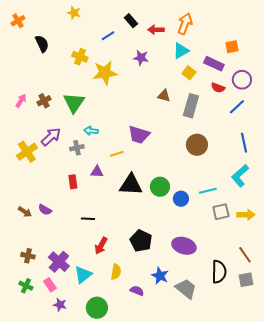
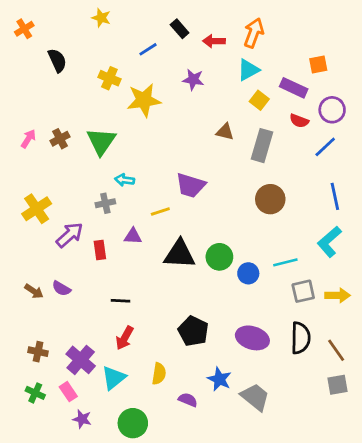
purple arrow: (51, 137) -> (70, 235), moved
red arrow: (101, 246) -> (125, 338), moved
black semicircle: (219, 272) -> (300, 338), moved

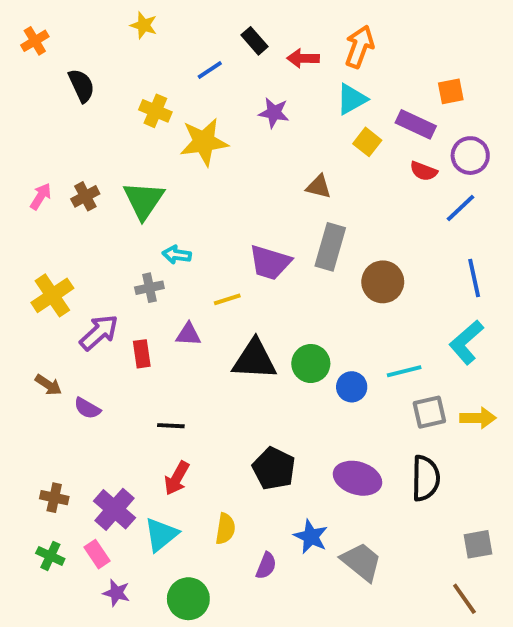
gray rectangle: (262, 146) -> (330, 247), moved
brown arrow: (34, 291) -> (48, 385), moved
brown line: (336, 350) -> (464, 599), moved
purple semicircle: (188, 400) -> (266, 566), turned 90

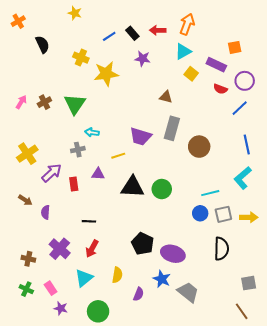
black rectangle: (254, 41) -> (132, 33), moved
blue circle: (352, 387) -> (200, 213), moved
purple semicircle: (87, 408) -> (45, 212), turned 64
purple ellipse: (357, 478) -> (173, 254), moved
purple cross: (114, 509) -> (60, 249), moved

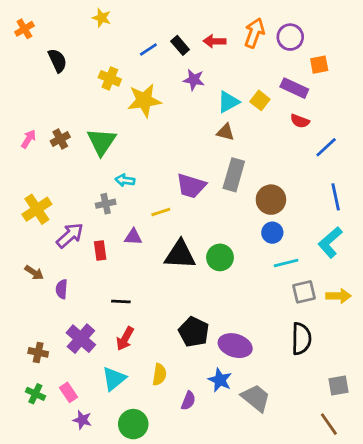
cyan triangle: (183, 52) -> (228, 102), moved
purple circle: (245, 81) -> (290, 37), moved
blue circle: (200, 213) -> (272, 233), moved

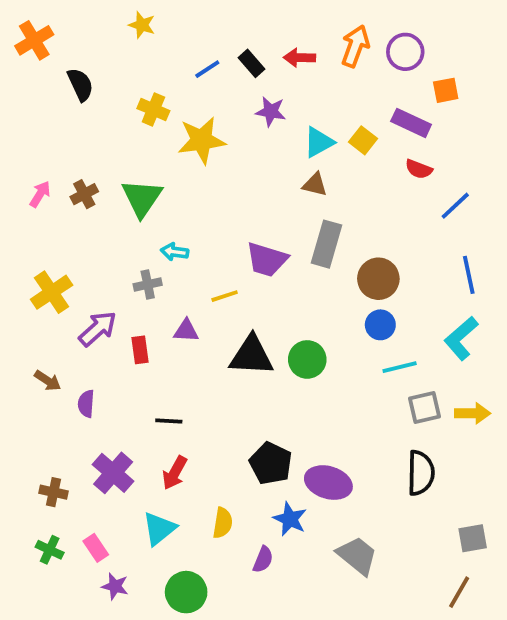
orange cross: (24, 29) -> (34, 40), size x1.4
blue star: (220, 380) -> (290, 519), moved
brown line: (329, 424) -> (459, 592), turned 65

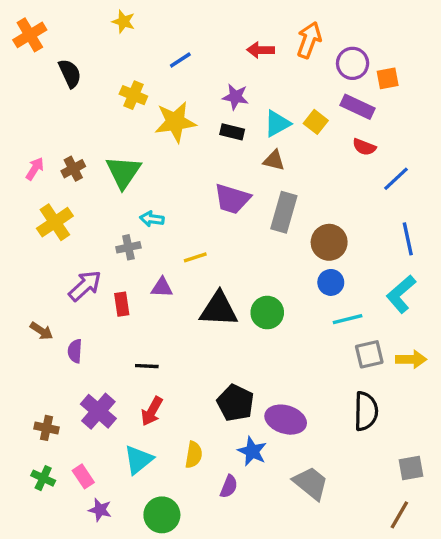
purple circle: (405, 52) -> (353, 63), moved
black rectangle: (251, 63) -> (232, 132), moved, turned -35
purple trapezoid: (267, 259) -> (232, 199), moved
yellow cross: (52, 292) -> (55, 222), moved

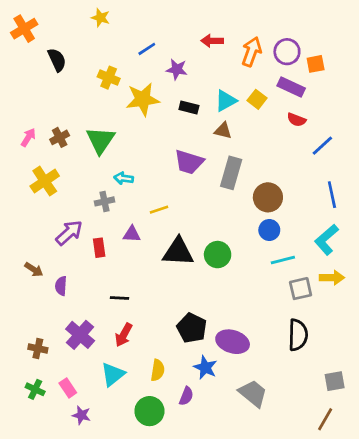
orange arrow: (309, 40) -> (252, 52), moved
purple star: (235, 97) -> (177, 69), moved
yellow arrow: (411, 359) -> (332, 278), moved
green circle: (162, 515) -> (149, 411), moved

